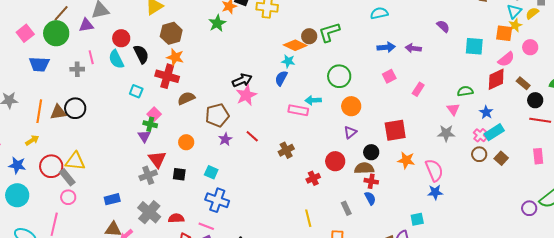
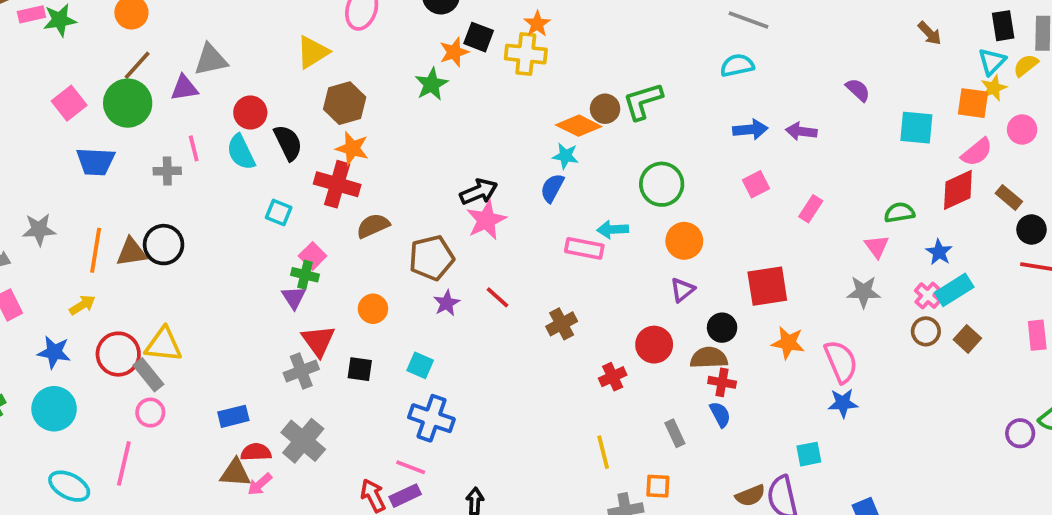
red semicircle: (176, 218) -> (256, 452), moved

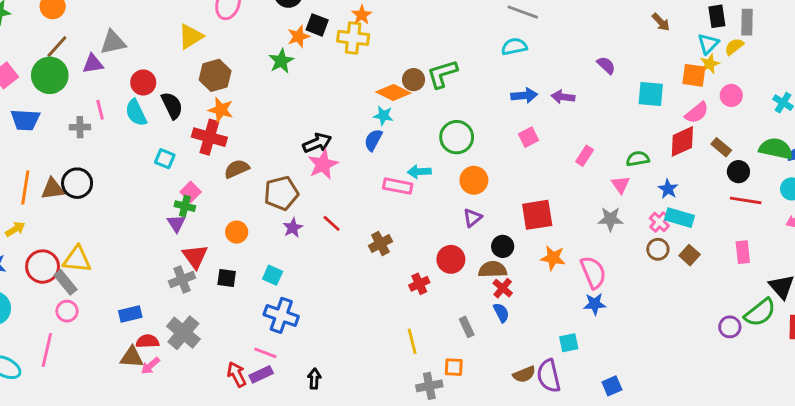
pink rectangle: (811, 209) -> (585, 156), moved
cyan rectangle: (954, 290) -> (679, 218), turned 48
red cross: (722, 382) -> (503, 288), turned 30

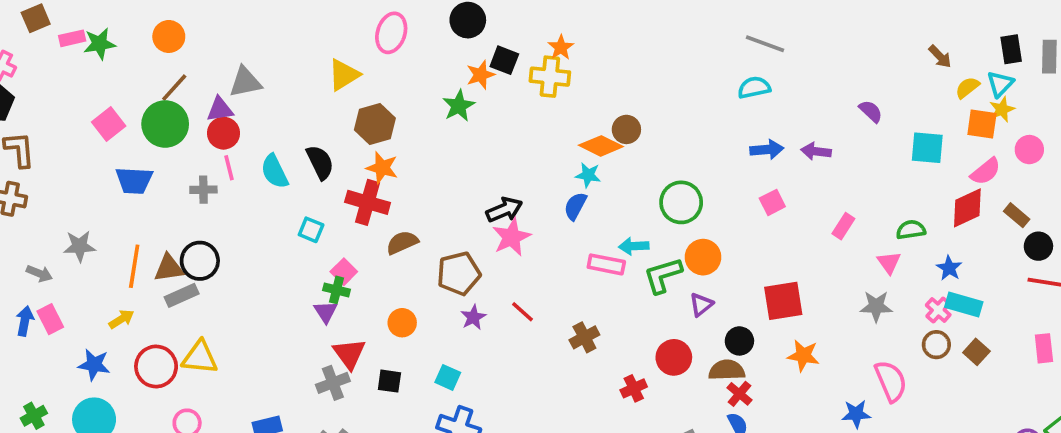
yellow semicircle: (734, 47) -> (967, 88), moved
green L-shape: (442, 74) -> (663, 275), moved
red circle: (143, 82) -> (223, 133), moved
pink semicircle: (593, 272) -> (891, 381), moved
gray rectangle: (66, 282) -> (182, 295), moved, turned -75

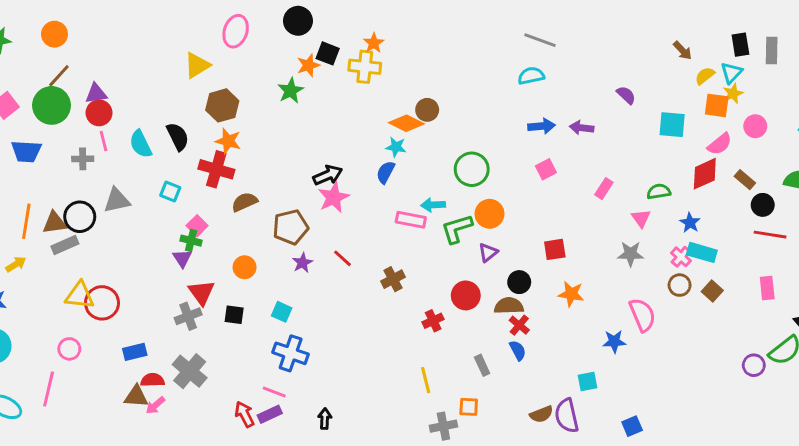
gray triangle: (245, 82) -> (117, 200), moved
red square: (783, 301) -> (555, 249), size x0.7
red circle: (156, 366) -> (102, 303), moved

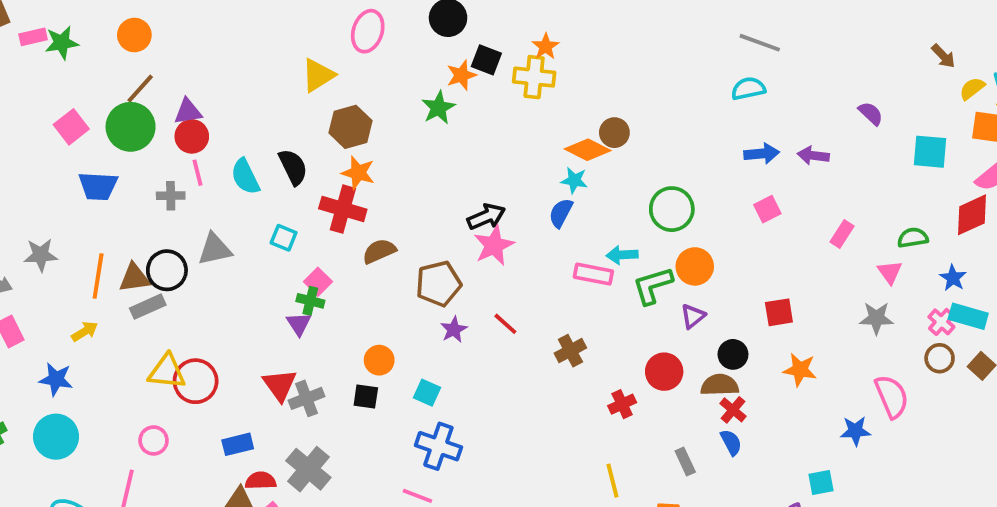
orange circle: (245, 267) -> (379, 360), moved
red triangle: (201, 292) -> (280, 385), moved

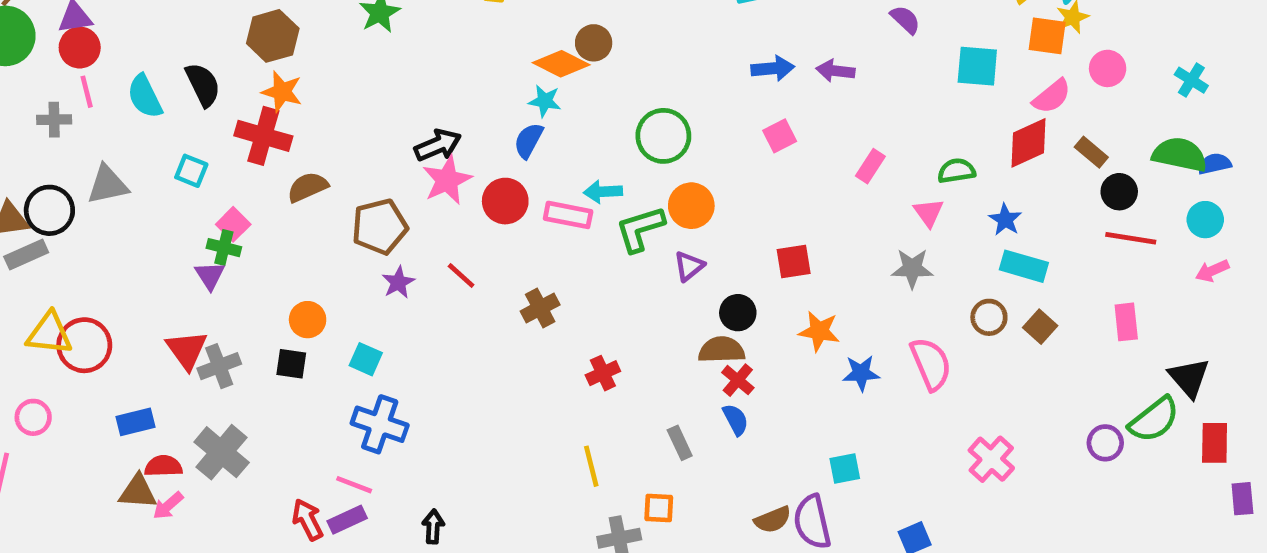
pink cross: (941, 322) -> (991, 459), moved, size x1.4
red circle: (664, 372) -> (505, 201), moved
blue star: (855, 431) -> (861, 373), moved

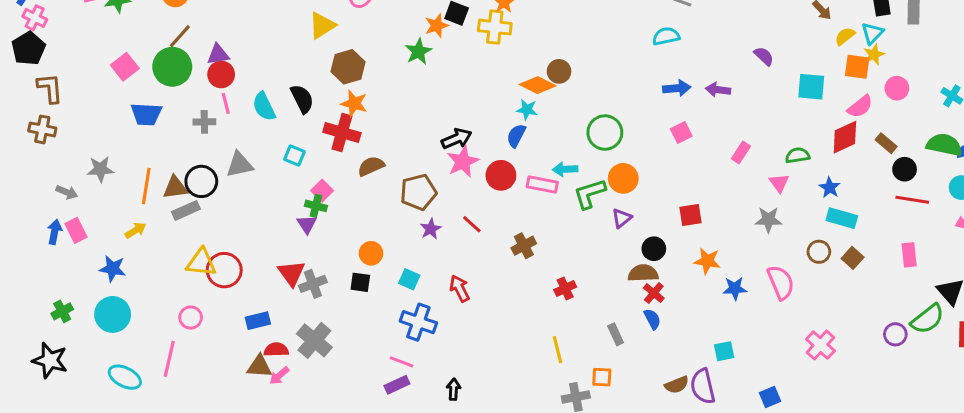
red arrow: (308, 520) -> (460, 288), moved

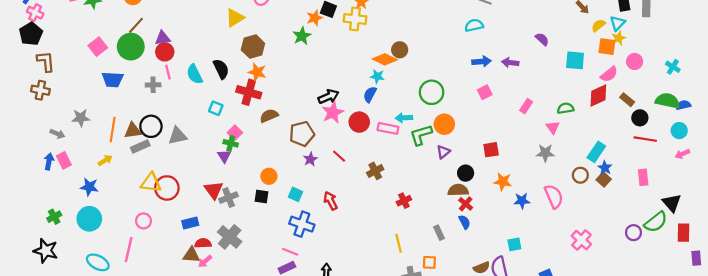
gray triangle: (240, 165) -> (178, 136), moved
blue star: (830, 188) -> (605, 168), moved
cyan rectangle: (842, 218) -> (596, 152), turned -72

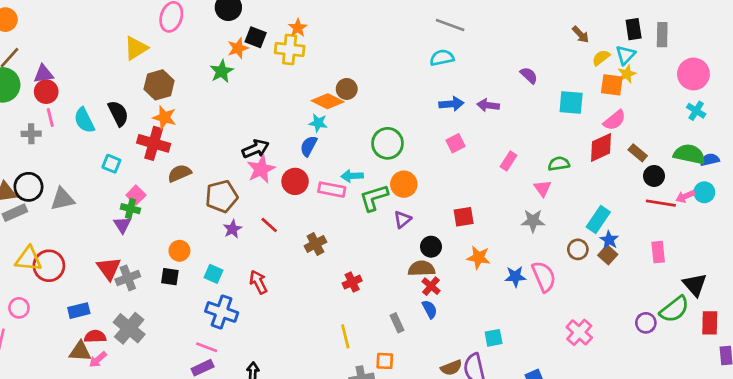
pink circle: (635, 61) -> (693, 74), moved, size x1.5
pink arrow: (682, 154) -> (685, 196), moved
blue star: (522, 201) -> (515, 277), moved

